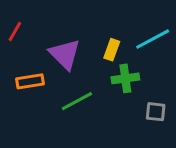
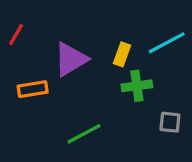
purple triangle: (65, 54) -> (71, 59), turned 44
green line: (77, 101) -> (84, 134), moved

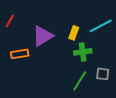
green line: (84, 134) -> (80, 81), moved, turned -30

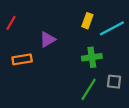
yellow rectangle: (74, 33) -> (87, 21), moved
purple triangle: (43, 36) -> (48, 40), size x0.7

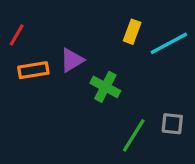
green cross: (92, 57) -> (105, 87), moved, turned 36
orange rectangle: (22, 59) -> (33, 70), moved

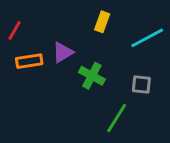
yellow rectangle: (132, 32) -> (102, 22), moved
gray square: (172, 124) -> (141, 85), moved

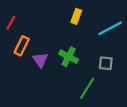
purple triangle: (63, 52) -> (40, 60), moved, turned -35
orange rectangle: (29, 61) -> (22, 46), turned -54

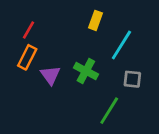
red line: (11, 23) -> (29, 30), moved
cyan line: (110, 28) -> (121, 45), moved, turned -30

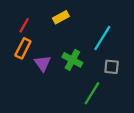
yellow rectangle: (95, 20) -> (61, 17), moved, turned 42

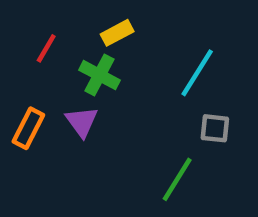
orange rectangle: (23, 48) -> (28, 128), moved
green cross: (72, 60) -> (99, 75), moved

